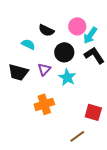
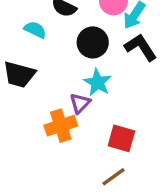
purple triangle: (44, 69) -> (80, 103), moved
red square: (93, 112) -> (121, 138), moved

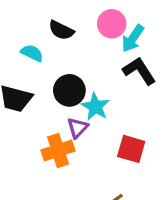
black circle: (93, 42) -> (69, 90), moved
red square: (121, 138) -> (131, 149), moved

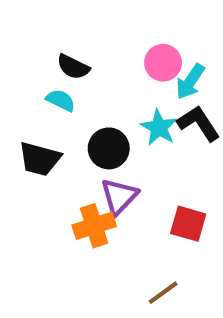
black semicircle: (61, 30) -> (73, 67), moved
cyan star: (95, 107) -> (159, 128), moved
purple triangle: (78, 128) -> (119, 197), size x1.4

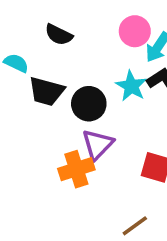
cyan semicircle: (61, 100) -> (16, 63), moved
black trapezoid: (40, 159) -> (46, 91), moved

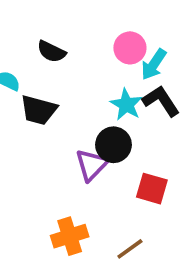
black circle: (89, 104) -> (113, 145), moved
orange cross: (76, 169) -> (70, 236), moved

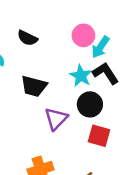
black trapezoid: (39, 110) -> (34, 86), moved
black circle: (113, 145) -> (90, 104), moved

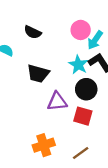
purple triangle: (56, 119) -> (57, 102), turned 40
red square: (99, 136) -> (83, 116), moved

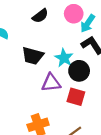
black semicircle: (33, 32) -> (40, 16), moved, turned -63
cyan star: (78, 65) -> (64, 58), moved

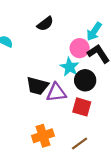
pink circle: (74, 14) -> (80, 48), moved
black trapezoid: (33, 56) -> (37, 86), moved

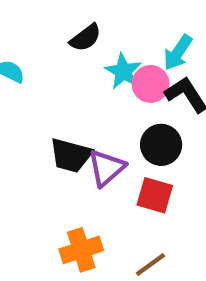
cyan star: (70, 67) -> (123, 71), moved
purple triangle: (56, 92) -> (106, 168), turned -35

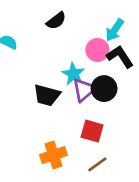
cyan star: (123, 71) -> (73, 74), moved
purple triangle: (106, 168) -> (84, 90), moved
red square: (155, 195) -> (92, 131), moved

